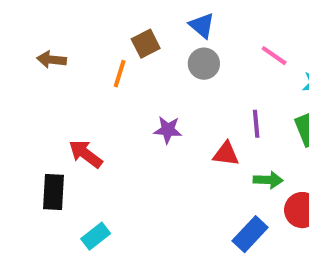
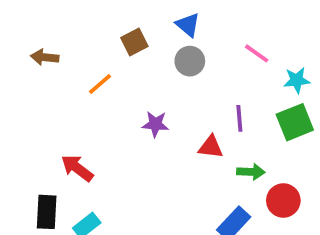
orange line: (120, 74) -> (100, 84), moved, turned 32
red arrow: (86, 154) -> (77, 168), moved
black rectangle: (53, 192) -> (47, 212), moved

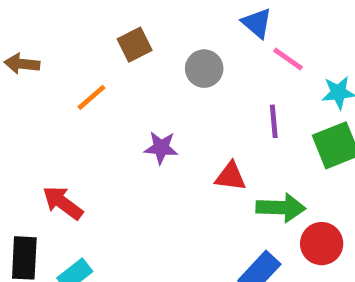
blue triangle: (188, 25) -> (257, 23), moved
purple line: (239, 118) -> (274, 121), moved
green arrow: (251, 172) -> (281, 208), size x1.4

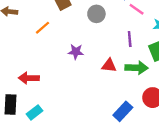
red arrow: (63, 203) -> (29, 78), turned -36
green arrow: (281, 208) -> (137, 68), moved

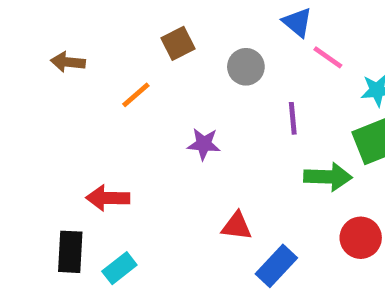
purple line: (130, 39) -> (293, 118), moved
red triangle: (109, 65) -> (237, 226), moved
blue rectangle: (123, 111) -> (276, 266), moved

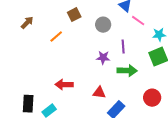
brown arrow: (68, 62) -> (27, 23), turned 128
purple star: (204, 144) -> (103, 58), moved
green arrow: (328, 177) -> (127, 71), moved
red arrow: (108, 198) -> (64, 85), moved

